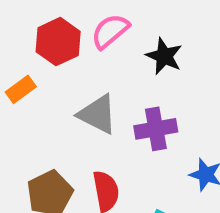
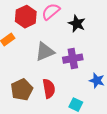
gray triangle: (98, 114) -> (45, 52), turned -50

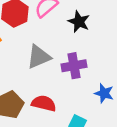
red semicircle: (49, 89) -> (44, 103), turned -66

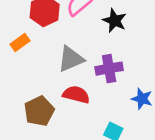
red semicircle: (44, 103) -> (76, 95), moved

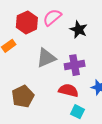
red semicircle: (76, 95) -> (68, 90), moved

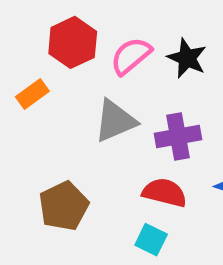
pink semicircle: (52, 17) -> (131, 56), moved
cyan square: (78, 112) -> (151, 240), moved

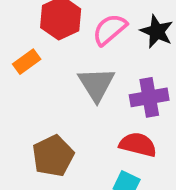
gray triangle: (115, 121) -> (96, 84), turned -39

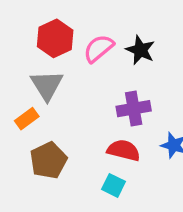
orange rectangle: (27, 62) -> (27, 119), moved
gray triangle: (96, 84) -> (47, 85), moved

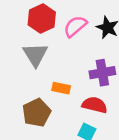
orange rectangle: (27, 119) -> (61, 88), moved, turned 48

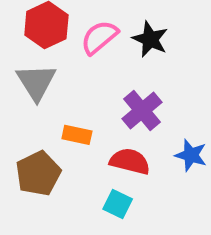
purple cross: (102, 73) -> (142, 110), turned -30

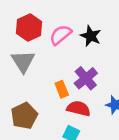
orange rectangle: (77, 135) -> (62, 89), moved, turned 56

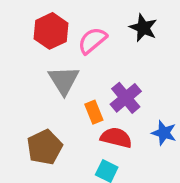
black star: (91, 36) -> (143, 28), moved
gray triangle: (23, 61) -> (64, 80), moved

